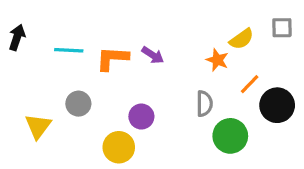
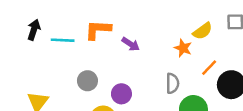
black arrow: (17, 37) -> (34, 30), moved
orange L-shape: (112, 58) -> (98, 30), moved
gray circle: (78, 104) -> (87, 81), moved

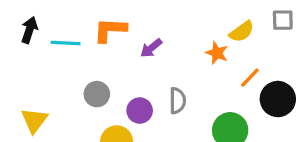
purple arrow: (131, 44) -> (151, 48), turned 108
gray semicircle: (172, 83) -> (177, 101), moved

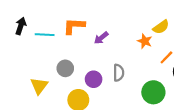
yellow triangle: (34, 120) -> (39, 86), moved

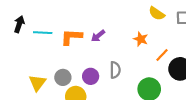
orange L-shape: (74, 26) -> (71, 37), moved
yellow semicircle: (161, 27) -> (157, 13), moved, turned 70
gray circle: (65, 68) -> (63, 77), moved

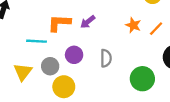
cyan line: (43, 33) -> (36, 41), moved
orange line: (162, 55) -> (156, 29), moved
purple circle: (91, 76) -> (74, 55), moved

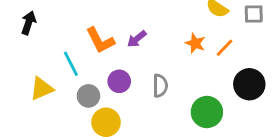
orange L-shape: (59, 23) -> (100, 40), turned -120
cyan line: (36, 41) -> (71, 64), turned 60
yellow triangle: (23, 72) -> (42, 89), moved, turned 30

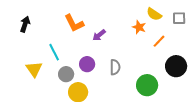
orange L-shape: (100, 40) -> (74, 23), moved
orange star: (195, 43) -> (139, 27), moved
yellow triangle: (42, 89) -> (34, 69), turned -42

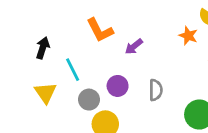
black arrow: (25, 24) -> (43, 48), moved

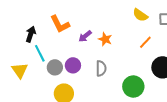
orange star: (188, 36) -> (105, 39), moved
black arrow: (43, 48) -> (31, 34), moved
gray circle: (89, 100) -> (55, 67), moved

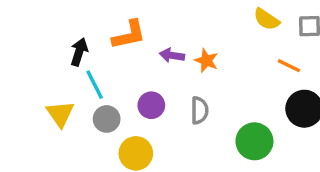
orange L-shape: (60, 24) -> (129, 35), turned -75
purple arrow: (85, 36) -> (172, 55), turned 48
orange line: (145, 42) -> (289, 66), moved, turned 72
gray circle: (55, 67) -> (107, 119), moved

